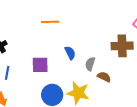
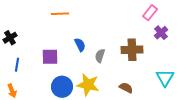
brown cross: (122, 46) -> (132, 50), moved
brown semicircle: (104, 77) -> (126, 88), moved

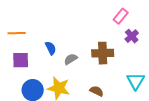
orange line: (60, 14) -> (17, 33), moved
gray semicircle: (100, 56) -> (71, 59), turned 40

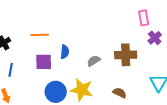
pink rectangle: (121, 16) -> (144, 18), turned -49
blue semicircle: (51, 48) -> (65, 52), moved, turned 32

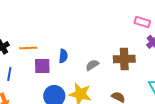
pink rectangle: (144, 18) -> (142, 22), turned -63
orange line: (40, 35) -> (28, 48), moved

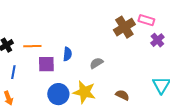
brown cross: (124, 59) -> (124, 27), moved, turned -30

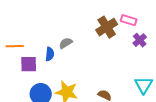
gray semicircle: (96, 63) -> (66, 43), moved

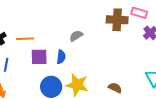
brown cross: (107, 27) -> (117, 20), turned 35
blue semicircle: (50, 54) -> (61, 57), moved

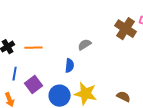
brown cross: (117, 20) -> (126, 29), turned 30
purple square: (39, 57) -> (34, 85), moved, turned -36

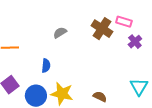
gray semicircle: (85, 45) -> (60, 33), moved

